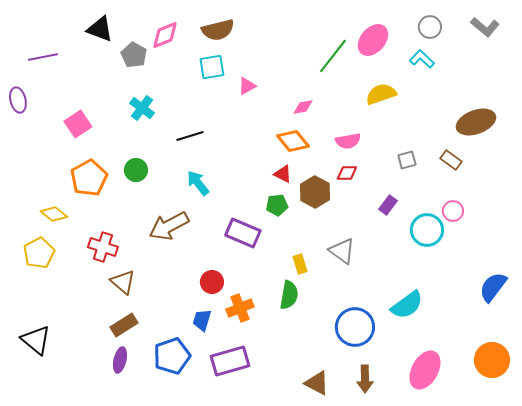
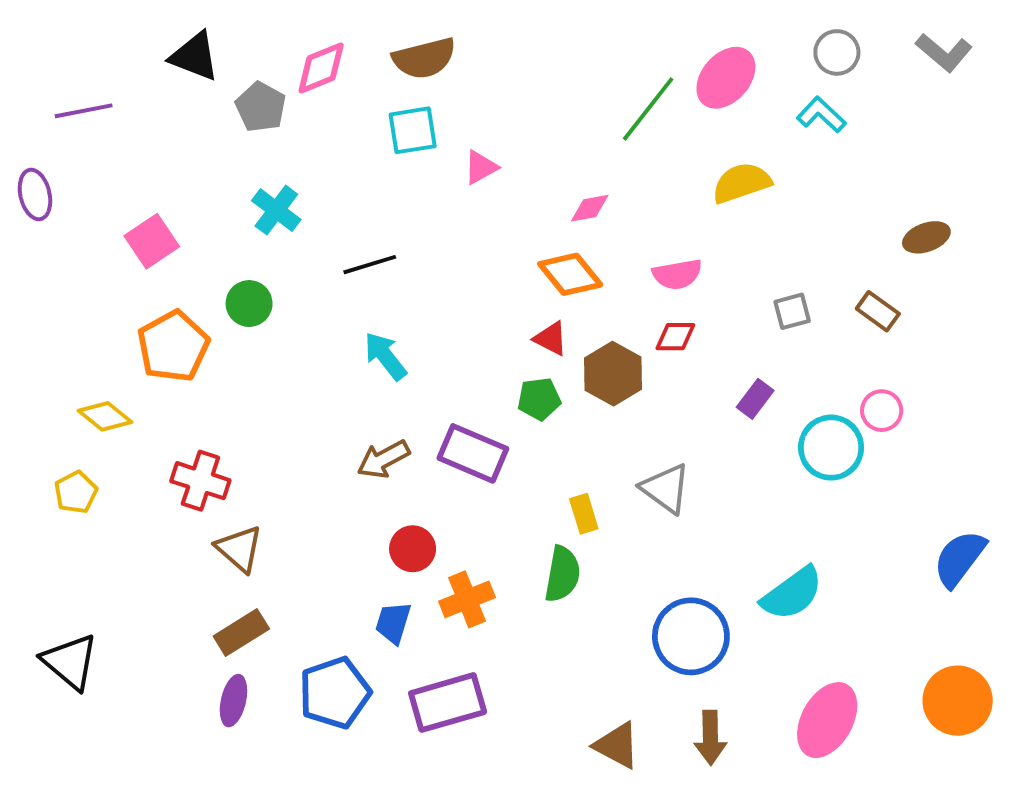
brown ellipse: (476, 122) -> (926, 237), size x0.6
green circle: (136, 170) -> (249, 304), moved
brown arrow: (169, 226) -> (383, 459), moved, size x0.7
yellow pentagon: (39, 253) -> (76, 492), size x0.7

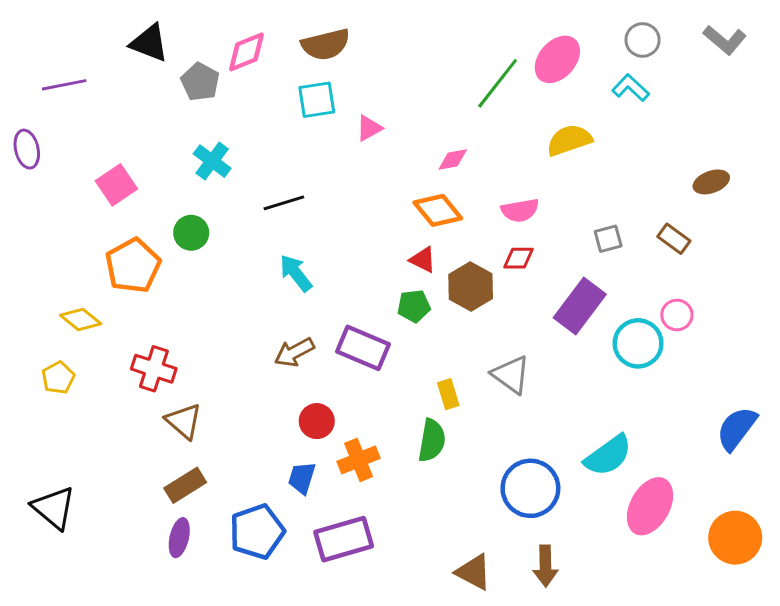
purple rectangle: (755, 399) -> (580, 306), size x1.8
pink ellipse: (827, 720) -> (650, 506), moved

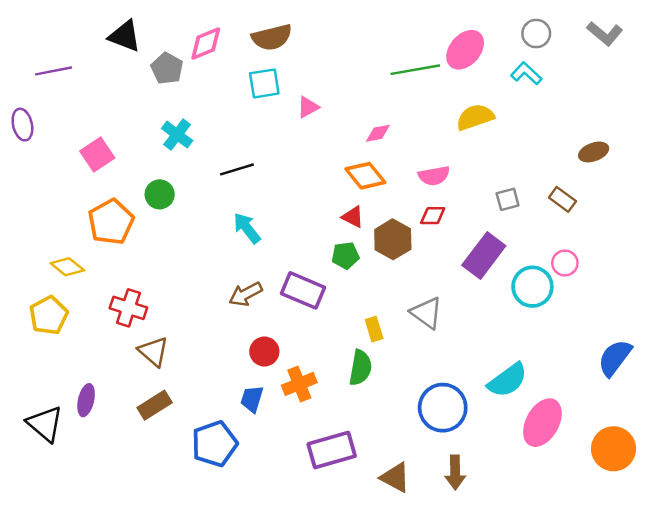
green line: (498, 83) -> (415, 70), turned 42
yellow pentagon: (58, 378) -> (49, 315), size x1.4
purple ellipse: (179, 538) -> (86, 400), moved
purple rectangle: (344, 539) -> (332, 450), moved

